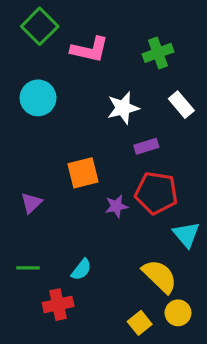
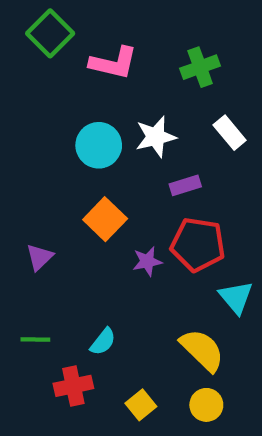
cyan circle: (38, 98) -> (99, 145), moved
orange square: (83, 173) -> (105, 219), turned -32
yellow circle: (178, 313) -> (206, 405), moved
yellow square: (140, 323) -> (141, 405), moved

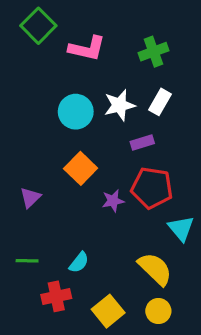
white rectangle: (230, 133) -> (160, 102), moved, turned 70
yellow square: (141, 405) -> (108, 311), size x1.4

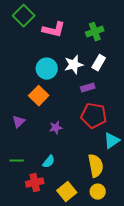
orange square: (81, 168) -> (39, 96), moved
purple star: (113, 201) -> (56, 128), moved
cyan triangle: (181, 228) -> (112, 141), turned 36
yellow semicircle: (155, 269) -> (96, 166), turned 35

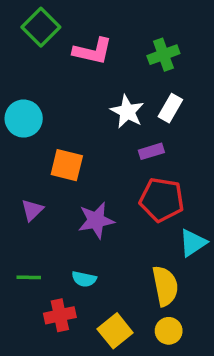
white star: (74, 65) -> (127, 112), turned -30
cyan circle: (47, 69) -> (24, 119), moved
orange square: (39, 96) -> (67, 165), turned -30
purple star: (56, 128) -> (96, 220), size x1.5
cyan semicircle: (49, 162) -> (84, 279), turned 64

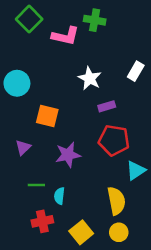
green cross: (163, 55) -> (95, 20), moved, turned 30
white rectangle: (170, 108) -> (136, 71), moved
green line: (29, 277) -> (36, 185), moved
cyan semicircle: (84, 279) -> (59, 196), turned 84

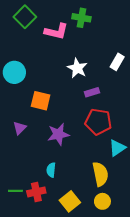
green line: (36, 185) -> (15, 191), moved

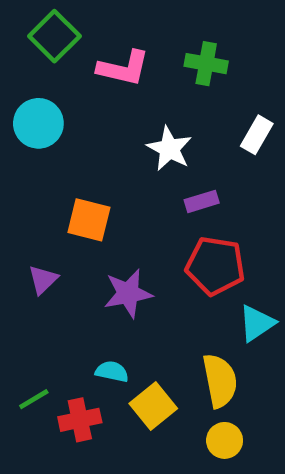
green cross: (81, 18) -> (206, 64), moved
cyan circle: (14, 72) -> (38, 123), moved
cyan semicircle: (51, 170) -> (112, 372), turned 96
green line: (15, 191) -> (34, 399), moved, turned -32
yellow square: (70, 201) -> (153, 406), moved

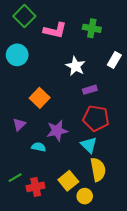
orange square: (89, 220) -> (40, 98), turned 30
cyan triangle: (257, 323) -> (89, 145), moved, turned -42
cyan semicircle: (112, 372) -> (39, 147), moved
yellow circle: (225, 440) -> (85, 196), moved

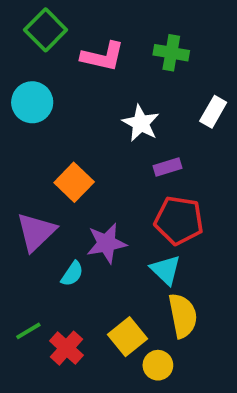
purple triangle: (19, 124) -> (36, 232), size x1.6
cyan semicircle: (39, 147) -> (72, 274), turned 112
red cross: (36, 187) -> (66, 348), turned -36

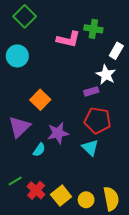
pink L-shape: (103, 57) -> (68, 39), moved
white rectangle: (213, 112) -> (116, 51), moved
white star: (141, 123) -> (106, 75), moved
yellow semicircle: (183, 316) -> (111, 199), moved
yellow square: (127, 337) -> (61, 196), moved

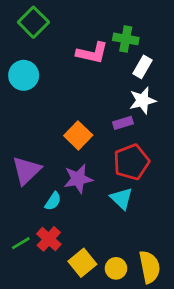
white rectangle: (116, 51) -> (143, 67), moved
white star: (106, 75) -> (143, 100), turned 30
orange square: (40, 100) -> (78, 135), moved
red pentagon: (98, 121) -> (131, 162), turned -30
red cross: (36, 190) -> (49, 239), moved

